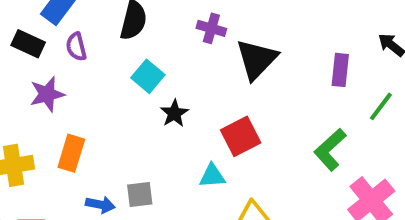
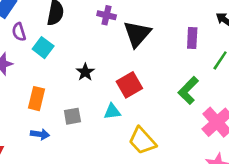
cyan square: (148, 76) -> (43, 48), moved
orange rectangle: (71, 153) -> (37, 99), moved
gray square: (140, 195) -> (72, 116), moved

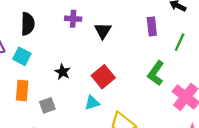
black triangle: (137, 34) -> (103, 31), size x0.7
orange rectangle: (37, 99) -> (22, 91), moved
gray square: (72, 116) -> (47, 105), moved

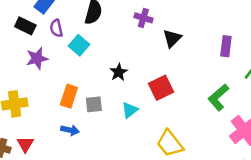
orange rectangle: (22, 91) -> (69, 96), moved
cyan triangle: (92, 103) -> (130, 110), moved, turned -35

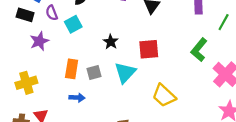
cyan square: (79, 45) -> (73, 24), turned 30
red square: (161, 88) -> (149, 49), turned 30
cyan triangle: (130, 110) -> (125, 72), size x1.5

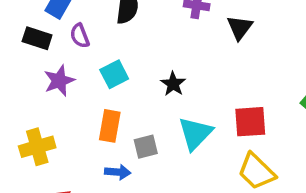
cyan square: (73, 24) -> (114, 74), moved
red square: (149, 49) -> (250, 122), moved
gray square: (94, 73) -> (146, 147), moved

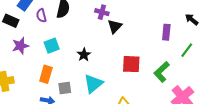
black triangle: (240, 28) -> (115, 26), moved
purple semicircle: (80, 36) -> (41, 16), moved
red square: (250, 122) -> (131, 64), moved

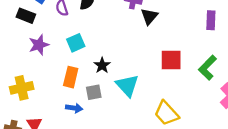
black star: (84, 55) -> (102, 65), moved
cyan triangle: (93, 84) -> (127, 85), turned -30

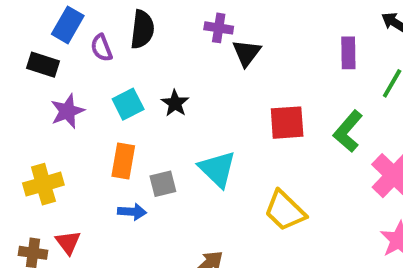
black star: (102, 65) -> (175, 103), moved

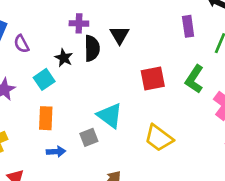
purple cross: (219, 28) -> (79, 23), moved
black semicircle: (142, 29) -> (92, 48), moved
black star: (175, 103) -> (64, 58), moved
gray square: (163, 184) -> (89, 137), moved

